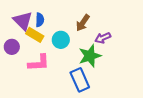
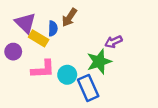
blue semicircle: (40, 20) -> (53, 28), moved
brown arrow: (83, 23) -> (69, 17), moved
cyan circle: (61, 40) -> (67, 75), moved

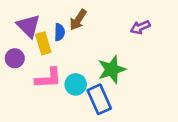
yellow rectangle: (39, 38) -> (43, 43), turned 42
purple arrow: (113, 42) -> (140, 27), moved

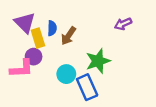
brown arrow: (78, 20) -> (68, 36), moved
purple circle: (15, 58) -> (34, 57), moved
pink L-shape: (48, 78) -> (22, 69), moved

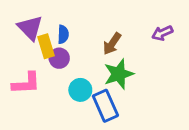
purple arrow: (123, 24) -> (162, 33), moved
brown arrow: (68, 36) -> (112, 44), moved
purple circle: (34, 57) -> (59, 58), moved

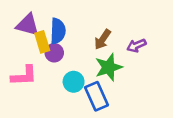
purple triangle: (30, 28) -> (28, 25), turned -30
purple arrow: (162, 33) -> (136, 46), moved
blue semicircle: (63, 34) -> (58, 31), size x1.5

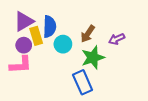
purple triangle: (28, 25) -> (24, 21), turned -45
purple circle: (54, 53) -> (24, 45), moved
cyan circle: (74, 82) -> (63, 44), moved

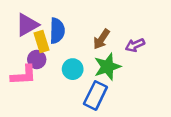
cyan circle: (63, 44) -> (73, 69), moved
purple circle: (24, 45) -> (37, 59), moved
blue rectangle: (83, 82) -> (95, 95), turned 50

